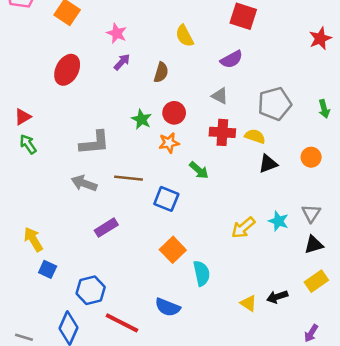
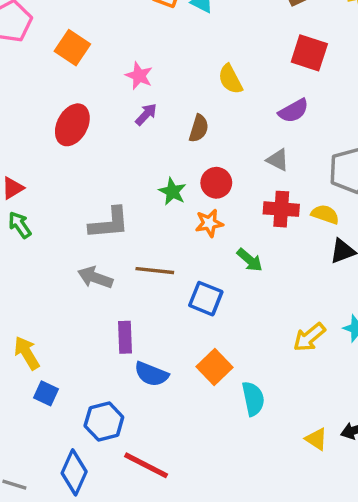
purple rectangle: (106, 228) -> (125, 337), turned -60
blue semicircle: (168, 307) -> (151, 374), moved

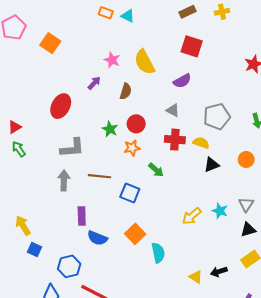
pink star: (139, 76) -> (112, 60), moved
yellow semicircle: (230, 79) -> (145, 62), size x1.4
red ellipse: (72, 125) -> (61, 106), moved
gray arrow: (95, 278) -> (64, 180), turned 72

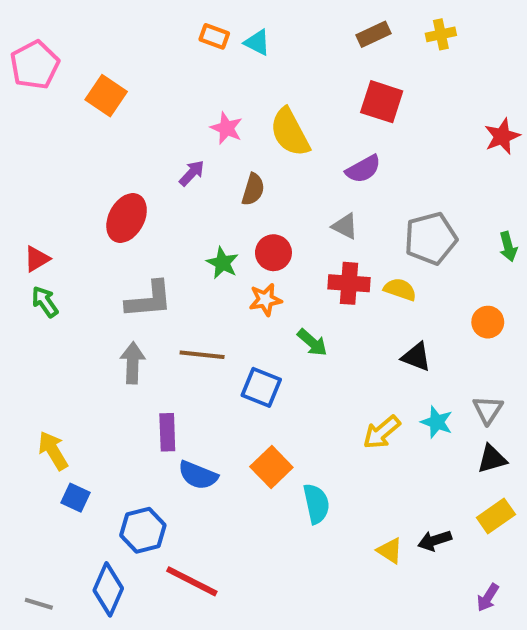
black triangle: (212, 165) -> (416, 357), moved, turned 42

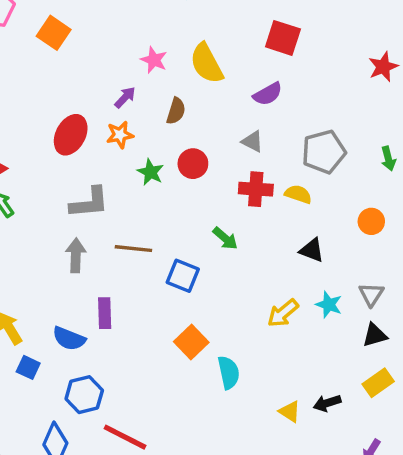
orange star: (265, 300) -> (120, 135), moved
blue semicircle: (198, 475) -> (69, 339), moved

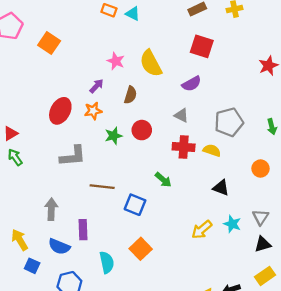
green star: (150, 172) -> (113, 136), turned 30
gray arrow: (76, 255) -> (51, 209), moved
cyan semicircle: (229, 373) -> (107, 262), moved

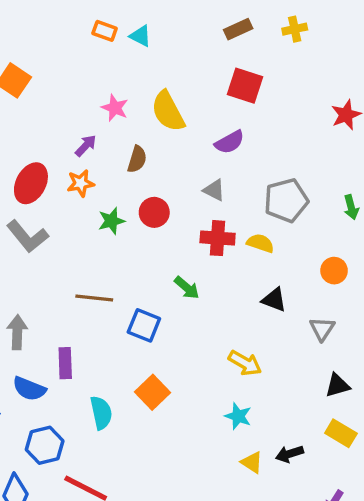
gray L-shape: (73, 156) -> (27, 236), moved, turned 56
gray triangle: (261, 217) -> (322, 329), moved
cyan star: (232, 224) -> (238, 416), moved
yellow arrow: (202, 230) -> (245, 363), turned -110
yellow rectangle: (265, 276) -> (341, 433), turned 66

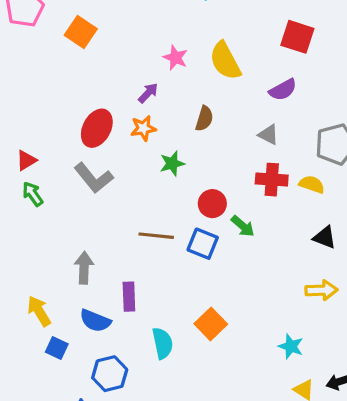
brown semicircle: (137, 159) -> (204, 119), moved
red circle: (154, 212) -> (212, 204), moved
blue square: (144, 325) -> (203, 244), moved
yellow arrow: (245, 363) -> (321, 290), moved, turned -32

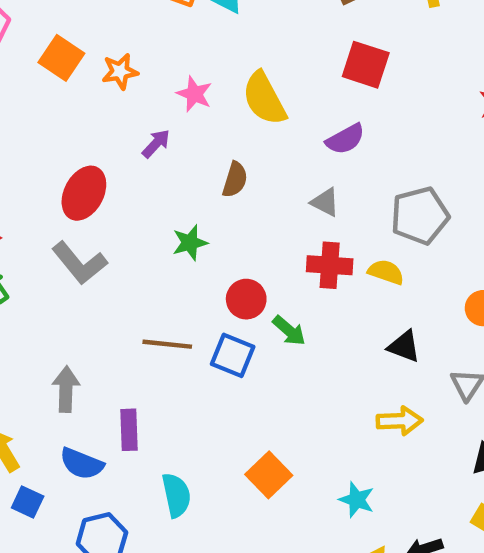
orange star: (143, 128) -> (120, 71), moved
orange square: (211, 324) -> (269, 475), moved

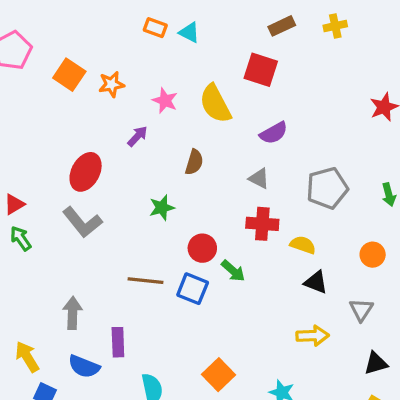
red square: (366, 65) -> (261, 70), moved
yellow semicircle: (386, 272) -> (303, 245), moved

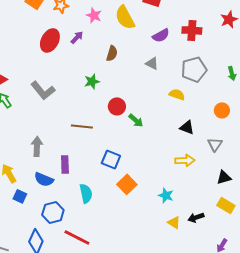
red ellipse: (86, 172) -> (50, 40), moved
red cross: (262, 224) -> (192, 30), moved
yellow semicircle: (303, 245) -> (177, 94), moved
blue square: (193, 289) -> (111, 159), moved

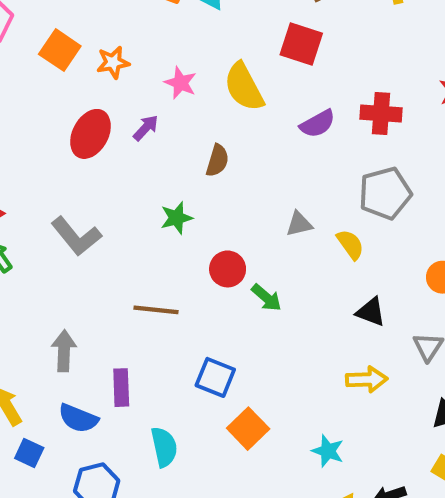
gray triangle: (152, 63) -> (299, 224), moved, turned -40
yellow semicircle: (177, 94) -> (350, 244), turned 35

